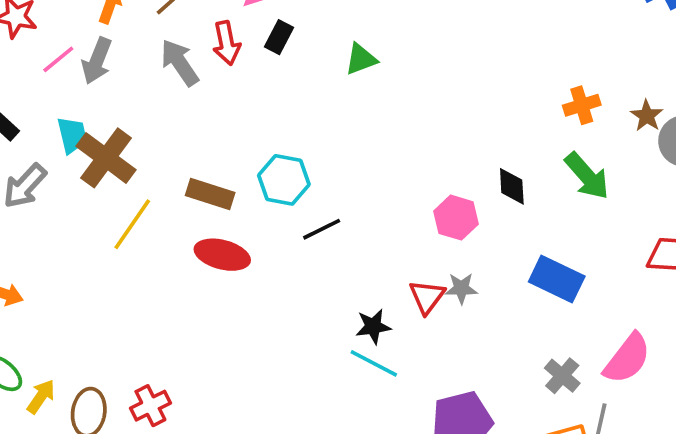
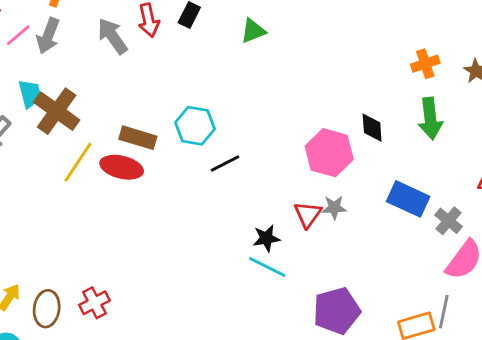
green arrow: (587, 176) -> (430, 119), turned 36
pink hexagon: (456, 218) -> (329, 153), size x1.4
red ellipse: (222, 255) -> (122, 167), moved
gray cross: (562, 376) -> (449, 221), moved

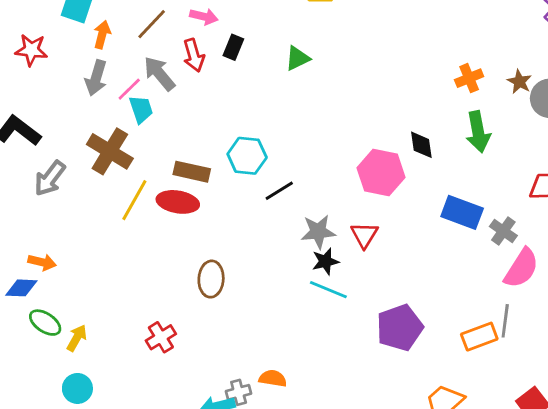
pink line: (18, 35) -> (129, 89), moved
cyan trapezoid: (30, 94) -> (141, 109), moved
gray star: (334, 208) -> (318, 232), moved, size x1.4
brown ellipse: (47, 309) -> (211, 279), moved

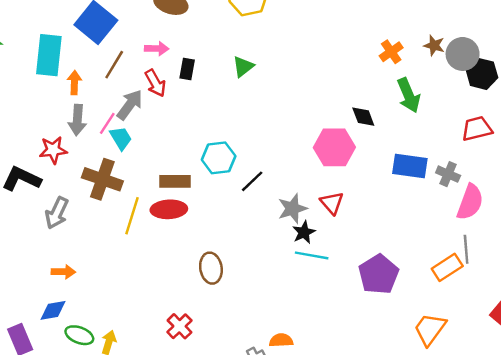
red star: (31, 50) -> (53, 150), moved
gray arrow: (159, 74) -> (130, 105), turned 88
orange arrow: (42, 262) -> (63, 272), moved

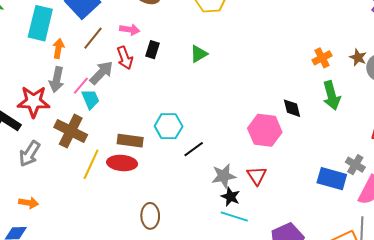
red star: (53, 150) -> (34, 102), size x1.4
blue rectangle: (410, 166) -> (332, 179), moved
black star: (304, 232) -> (230, 197), turned -30

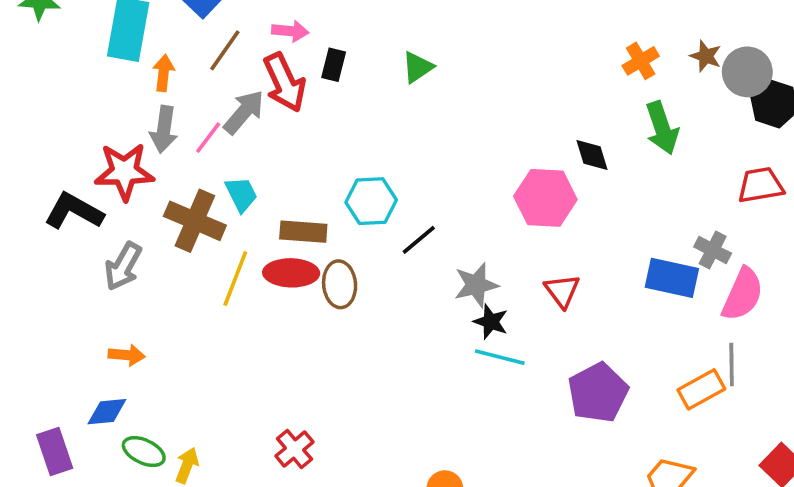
red arrow: (125, 58) -> (285, 83), size x1.4
cyan trapezoid: (90, 99) -> (241, 194), moved
red triangle: (257, 176) -> (562, 291), moved
brown ellipse: (150, 216) -> (340, 284), moved

